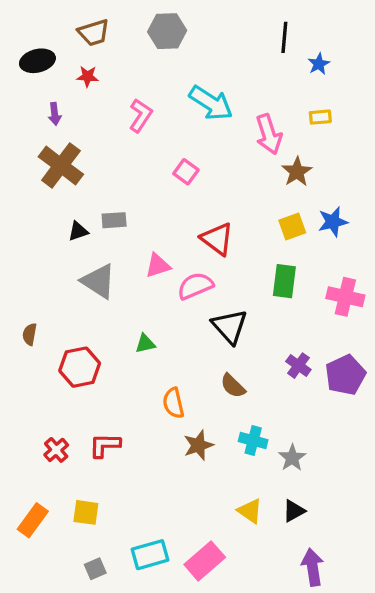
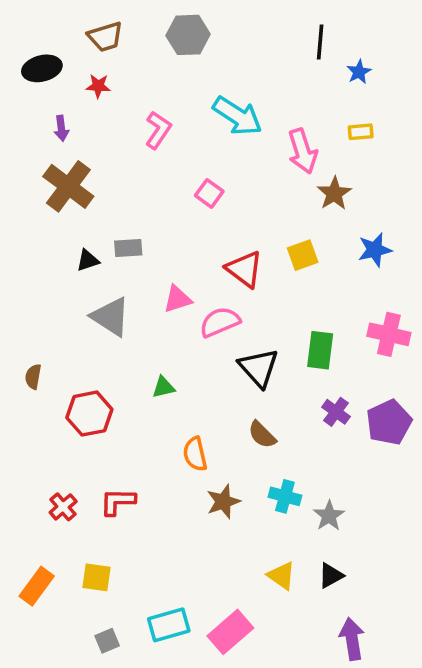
yellow square: (292, 226) -> (303, 255), moved
green rectangle: (284, 281) -> (320, 350), moved

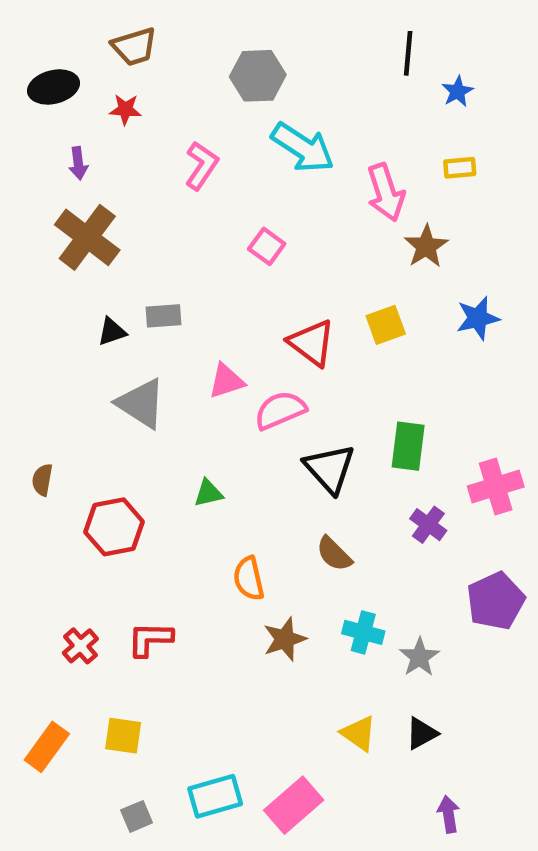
gray hexagon: (188, 35) -> (258, 76), moved
pink cross: (389, 334) -> (496, 487), moved, turned -30
purple pentagon: (389, 422) -> (496, 601), moved
purple arrow: (352, 639) -> (449, 814), size x0.7

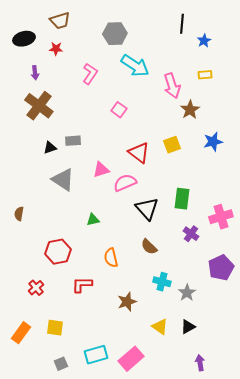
red hexagon: (114, 527) -> (58, 252), moved
red L-shape: (150, 639) -> (82, 285), moved
brown star: (285, 639) -> (127, 302), moved

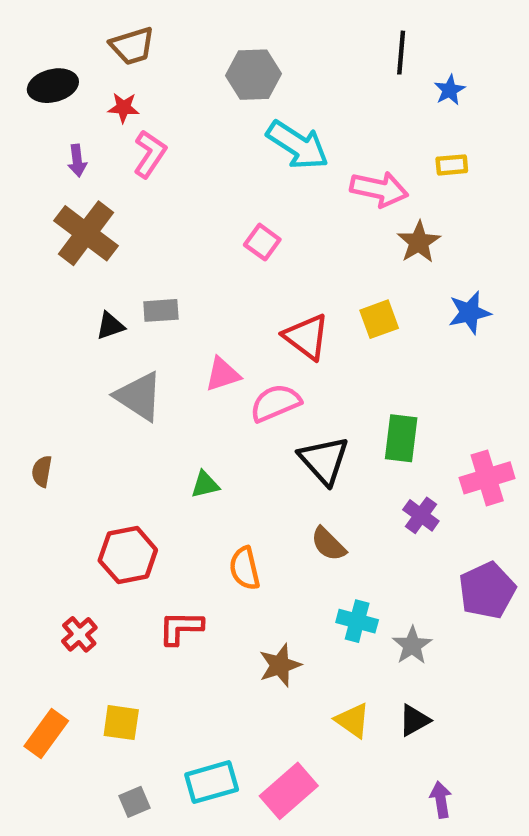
pink L-shape: (90, 74) -> (150, 154), moved
pink arrow: (172, 86) -> (379, 189), turned -60

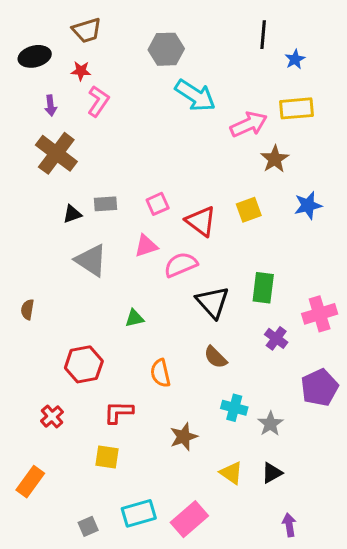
yellow rectangle: (452, 165) -> (296, 108), size x1.6
pink arrow: (379, 189) -> (249, 124), turned -36
pink square: (262, 242) -> (158, 204), moved, turned 30
yellow square: (121, 723) -> (107, 457), moved

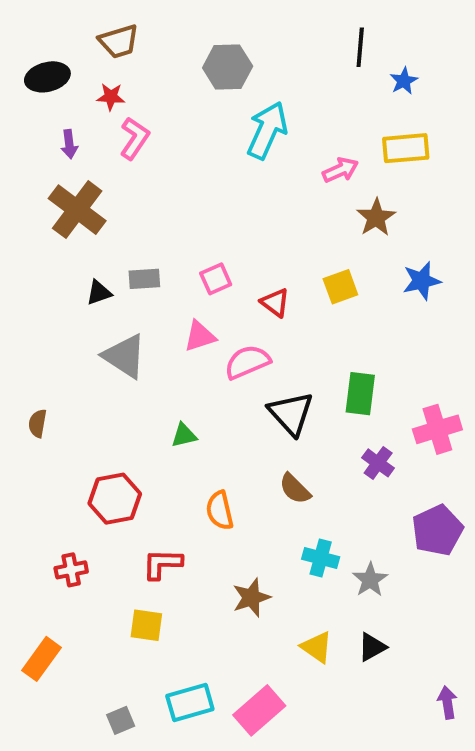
cyan arrow: (195, 95) -> (267, 130), turned -99
pink arrow: (249, 124) -> (340, 170), size x0.7
red triangle: (201, 221) -> (275, 303), size x0.7
red cross: (52, 416) -> (71, 570), turned 30
purple arrow: (289, 525) -> (447, 703), moved

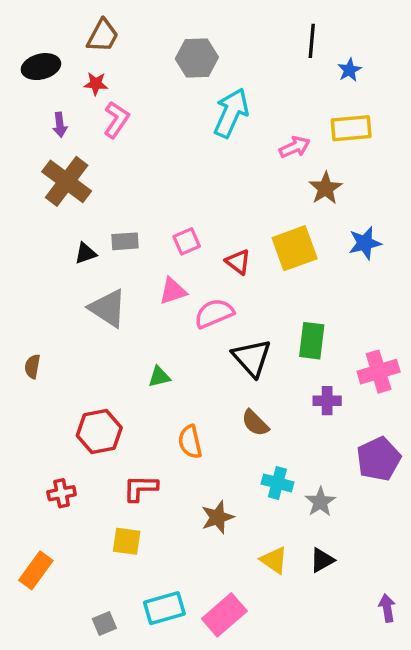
brown trapezoid: (119, 41) -> (103, 36), turned -45
yellow square: (340, 287) -> (295, 248), size x1.5
purple cross: (378, 463) -> (327, 401), turned -36

